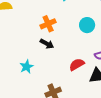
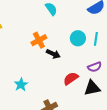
black arrow: (47, 44) -> (53, 54), moved

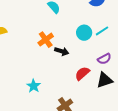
cyan line: (96, 39) -> (102, 31), turned 56

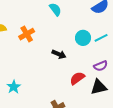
orange cross: (46, 40) -> (27, 34), moved
cyan star: (34, 86) -> (14, 87), moved

